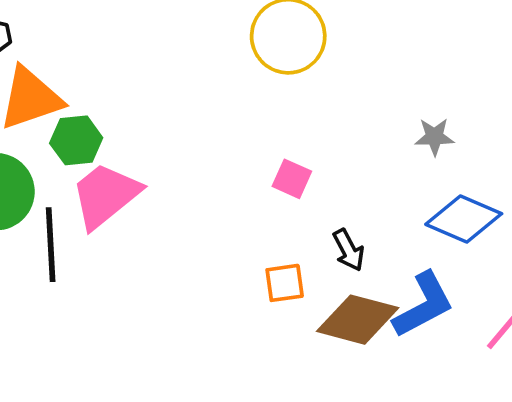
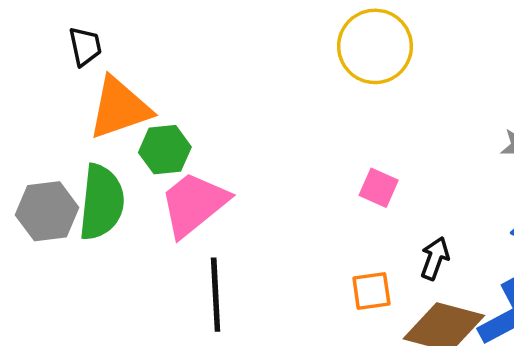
black line: (51, 245) -> (216, 295), moved
black arrow: (349, 250) -> (435, 258), turned -132

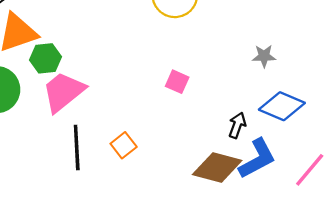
black arrow: (435, 258) -> (237, 125), moved
orange square: (371, 291) -> (124, 145), moved, turned -30

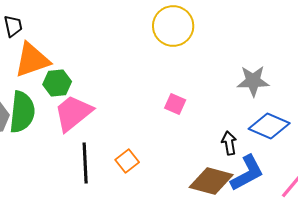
gray star: (264, 56) -> (253, 81), size x1.5
black arrow: (237, 125) -> (229, 143), turned -30

